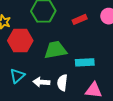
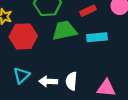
green trapezoid: (55, 50) -> (64, 31), moved
cyan rectangle: (85, 62) -> (97, 37), moved

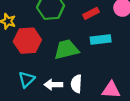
green trapezoid: (64, 31) -> (66, 49), moved

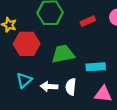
cyan rectangle: (101, 40) -> (96, 67), moved

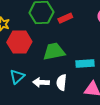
red rectangle: (88, 21) -> (65, 18), moved

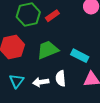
cyan rectangle: (85, 63) -> (80, 56), turned 42

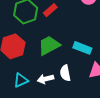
cyan triangle: (17, 81) -> (21, 80), turned 35

